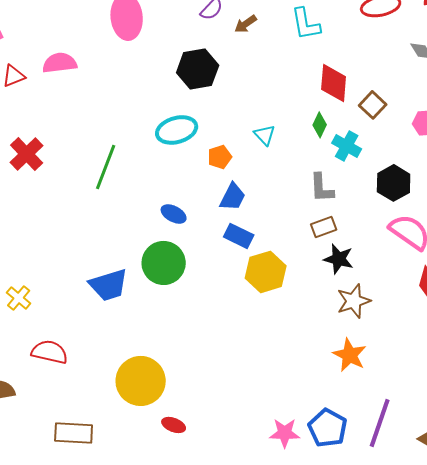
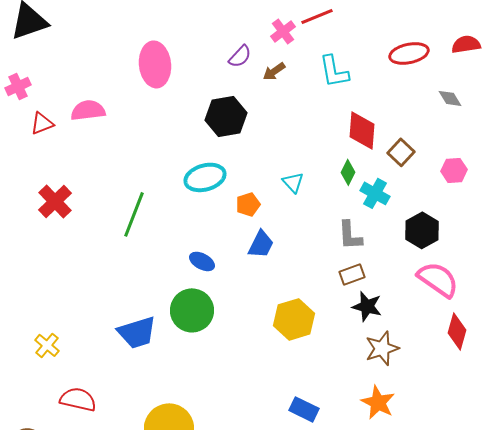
blue rectangle: (239, 236) -> (304, 409), moved

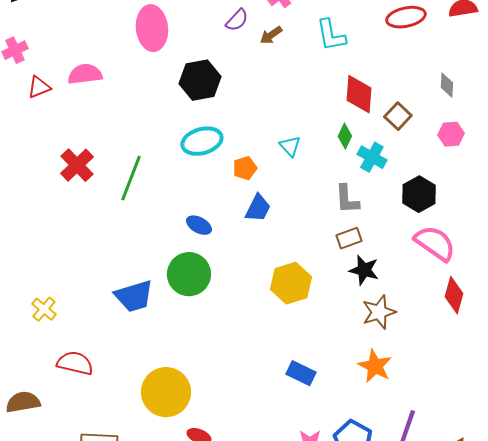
gray diamond: (450, 98) -> (447, 85), moved, turned 35
black hexagon: (226, 116) -> (200, 80), moved
red cross: (55, 201) -> (77, 165), moved

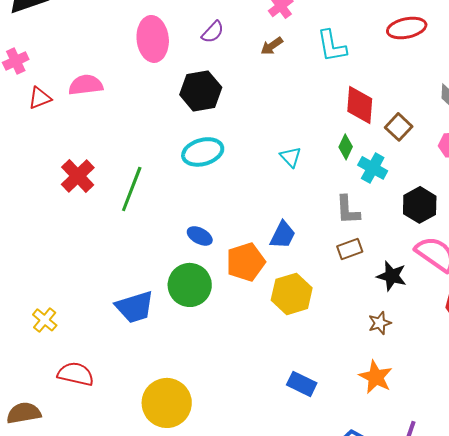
purple semicircle: (237, 20) -> (213, 32), moved
orange pentagon: (245, 168) -> (246, 262), moved, size x1.6
blue trapezoid: (258, 208) -> (283, 235), moved
black star: (364, 270) -> (392, 276), moved
brown star: (379, 312) -> (380, 323), size x0.7

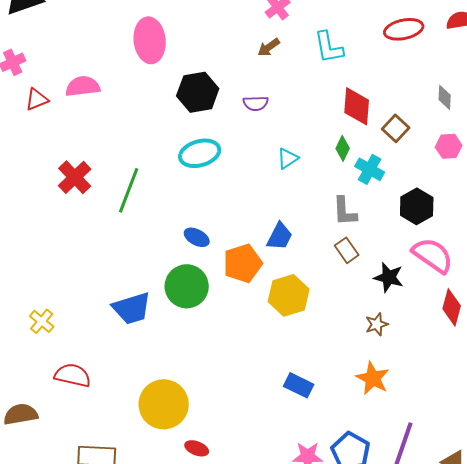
purple semicircle: (213, 32) -> (256, 103), moved, turned 45
cyan triangle: (291, 157) -> (288, 158), turned 40
brown rectangle: (350, 249) -> (347, 250), turned 75

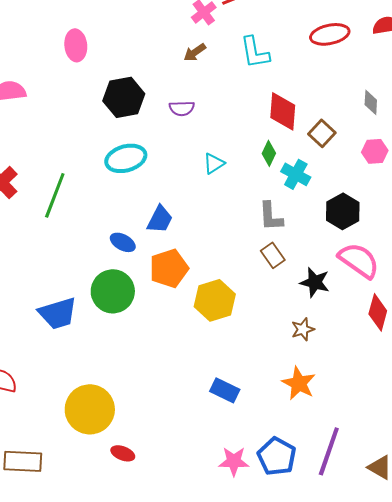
pink ellipse: (150, 40) -> (76, 45), size x0.7
blue trapezoid: (280, 236) -> (160, 219), moved

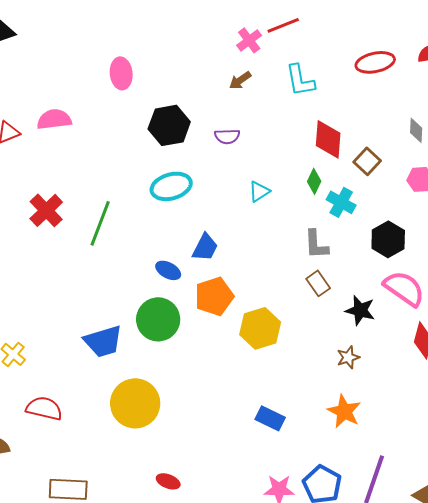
yellow circle: (90, 409) -> (135, 403), moved

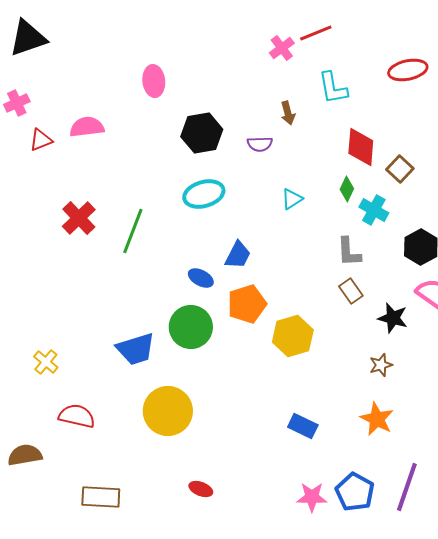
brown arrow: (240, 80) -> (288, 113), moved, turned -70

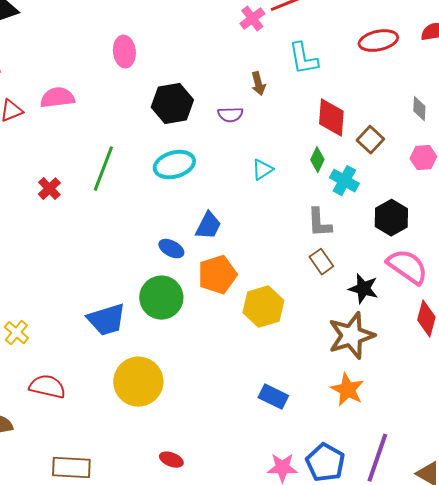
red cross: (79, 218) -> (49, 189), size x0.7
green line: (133, 231) -> (103, 169), moved
brown star: (381, 365) -> (351, 336), size x2.0

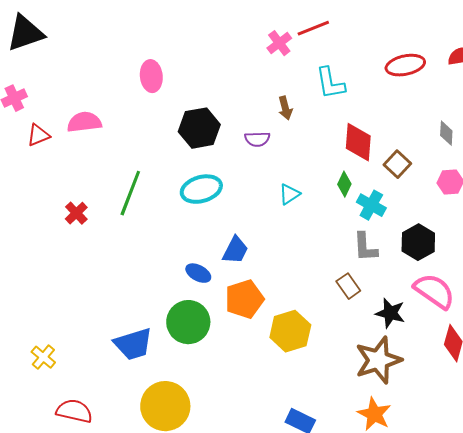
gray L-shape: (319, 223) -> (365, 247), moved

